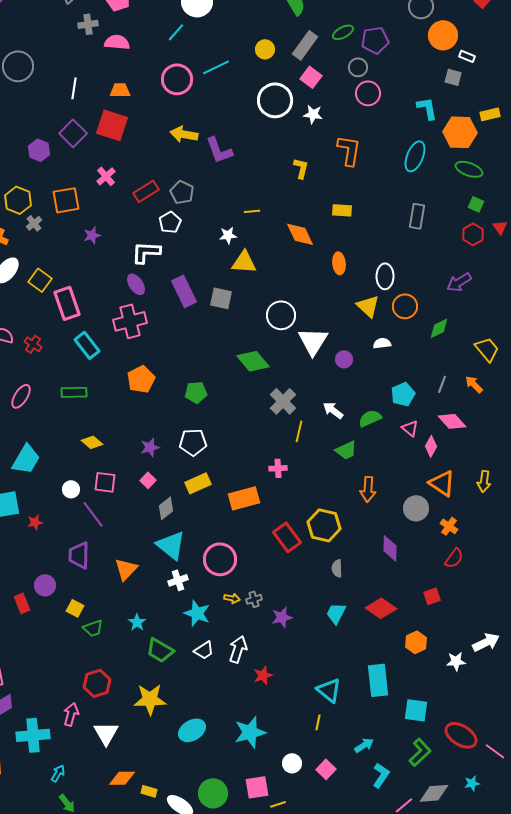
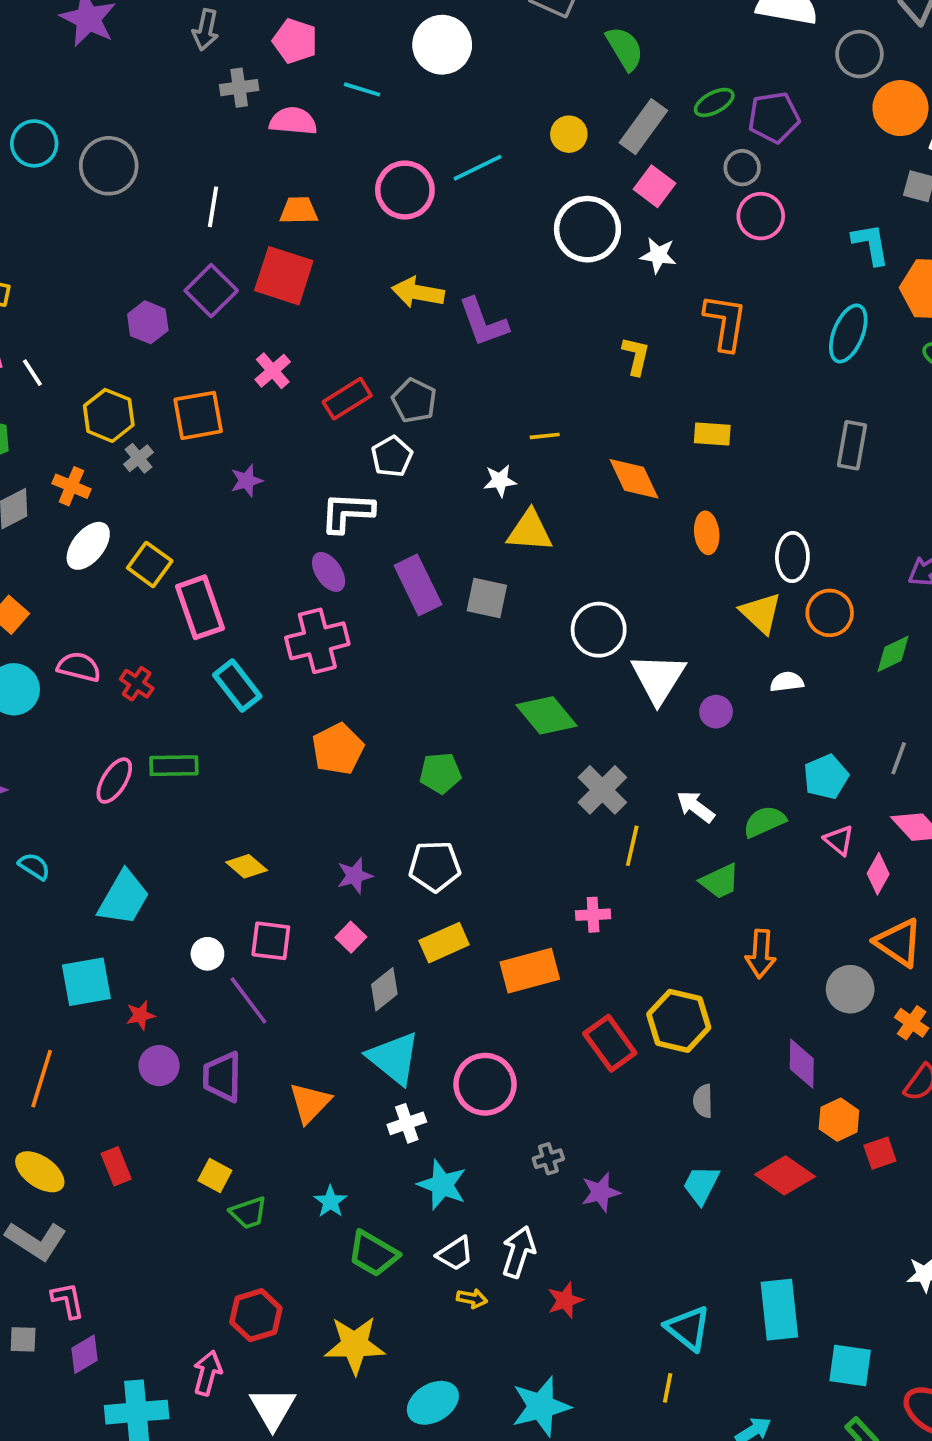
cyan line: (176, 32) -> (362, 89), moved, turned 66
green rectangle: (74, 392) -> (174, 766), moved
purple circle: (45, 585) -> (159, 1066), moved
yellow arrow: (232, 598) -> (472, 1298), moved
orange hexagon: (416, 642) -> (839, 1120), moved

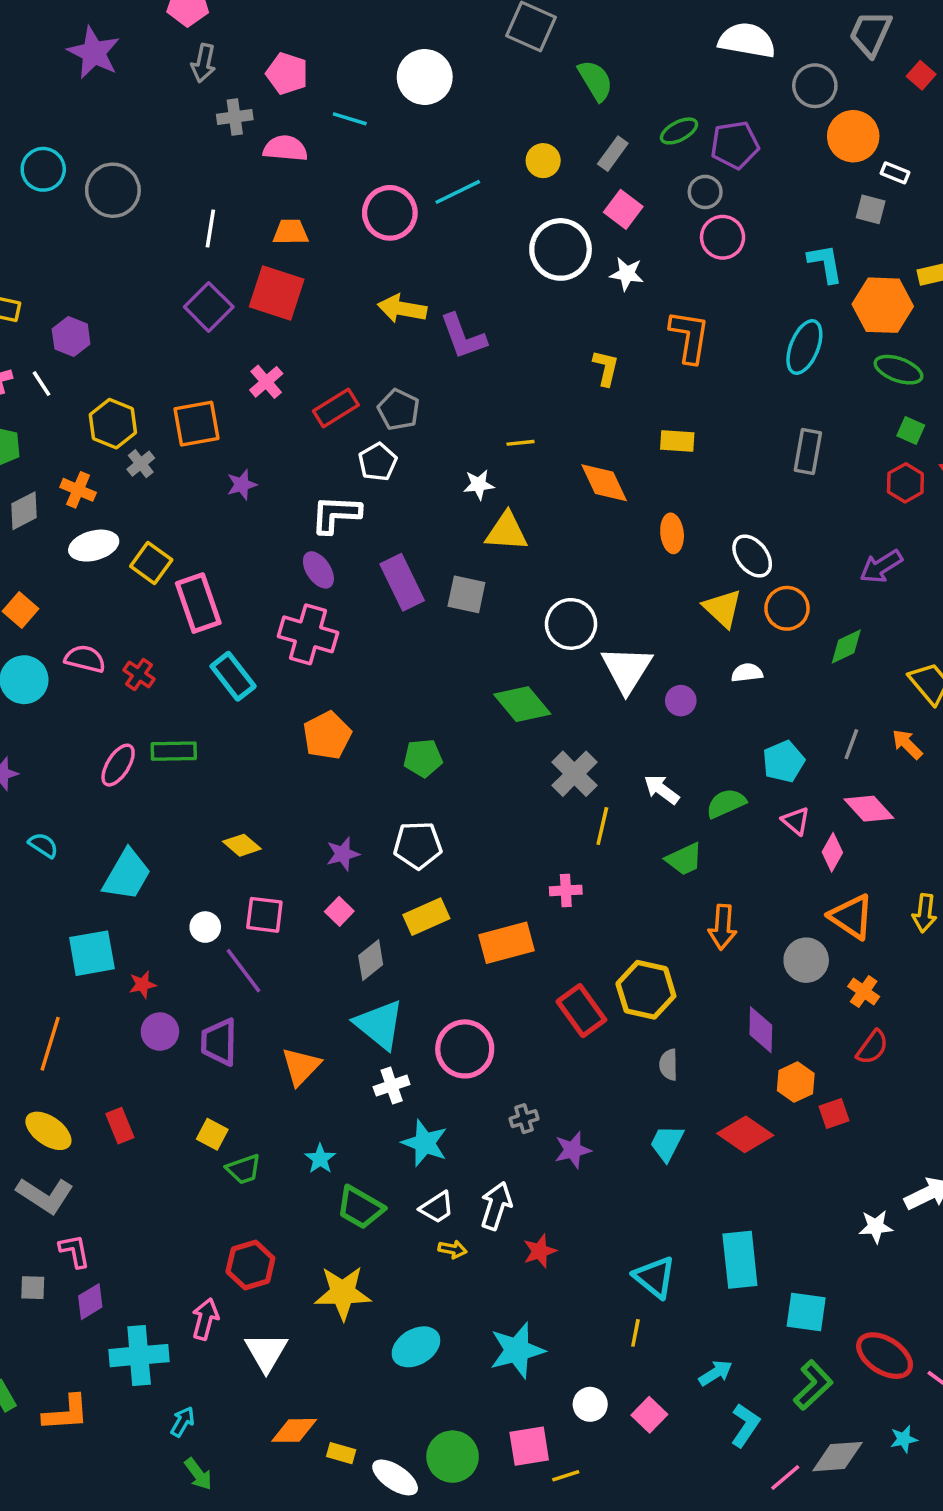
gray rectangle: (643, 127) -> (613, 154), size x0.7
purple hexagon: (148, 322) -> (71, 337), moved
white ellipse: (88, 546) -> (94, 546), turned 36
white ellipse: (792, 557) -> (752, 556), turned -39
pink cross: (317, 641) -> (308, 634), turned 30

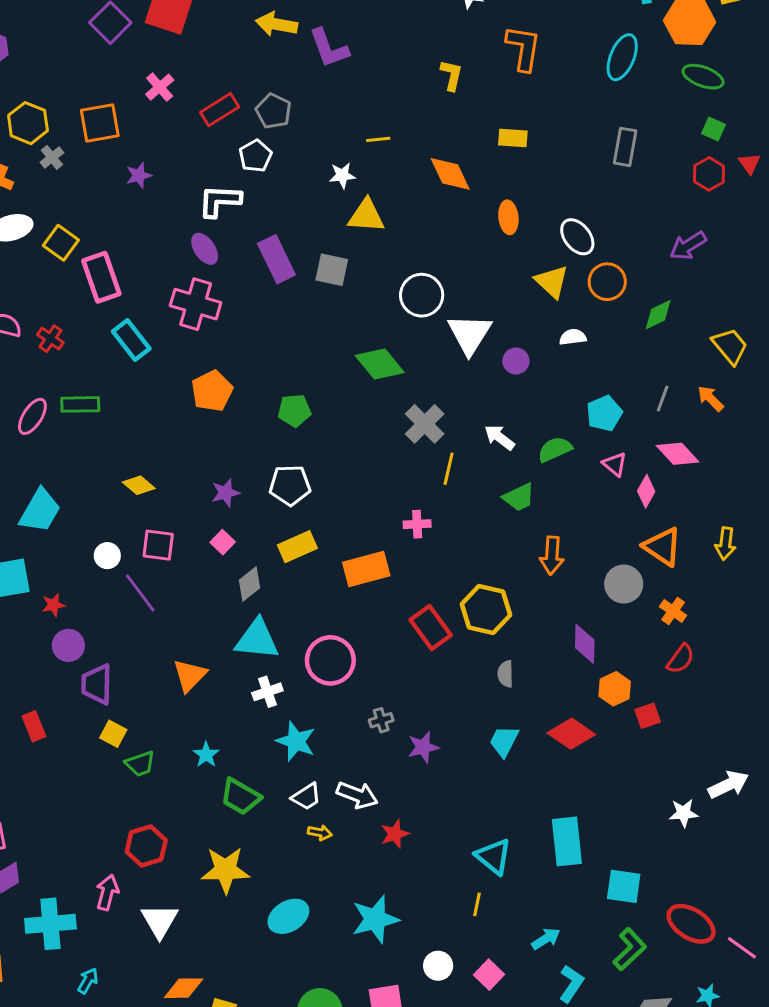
cyan triangle: (379, 1025) -> (257, 639), turned -33
purple trapezoid: (219, 1042) -> (97, 684), moved
white arrow: (496, 1206) -> (357, 795), turned 93

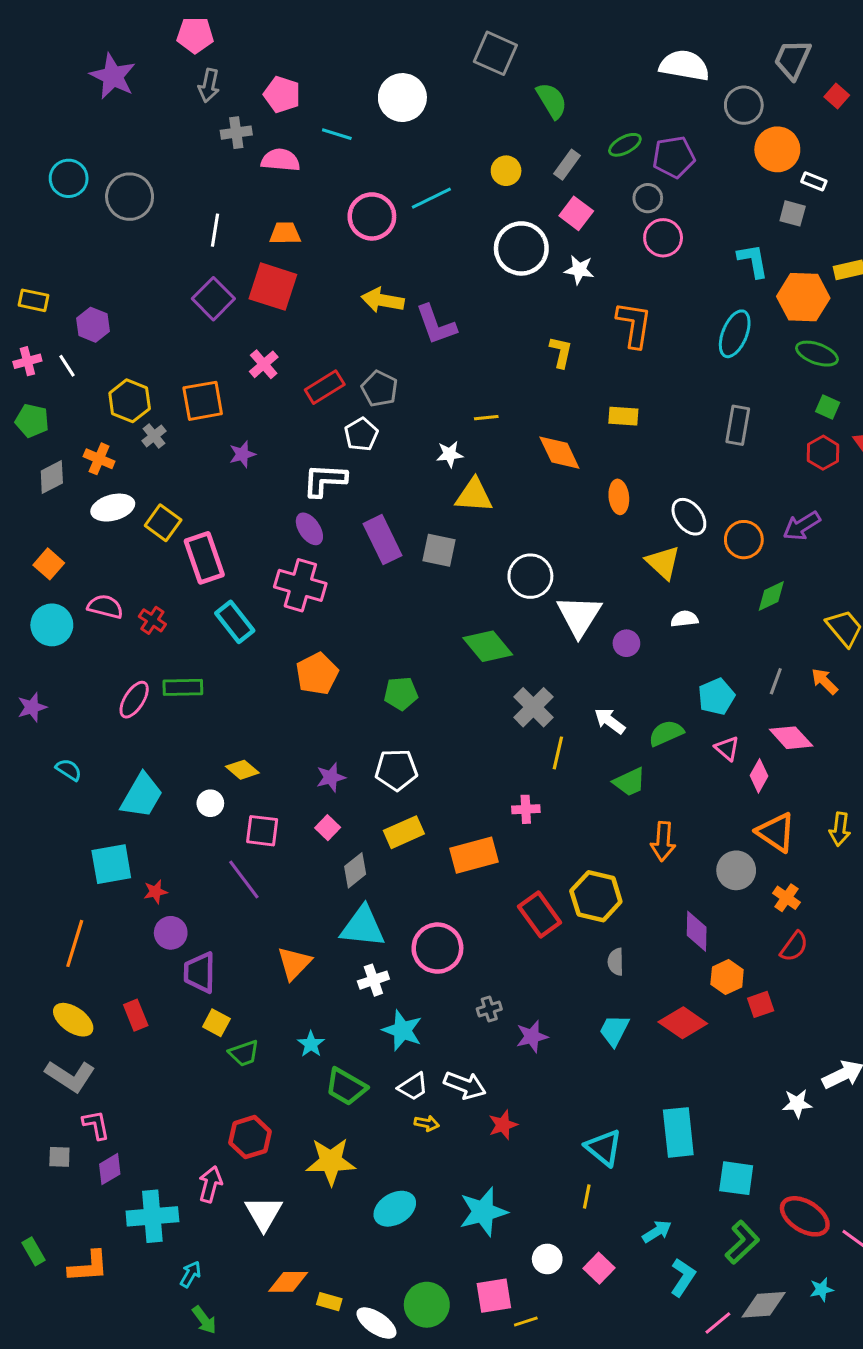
orange circle: (607, 282) -> (744, 540), moved
white circle: (107, 556) -> (210, 803), moved

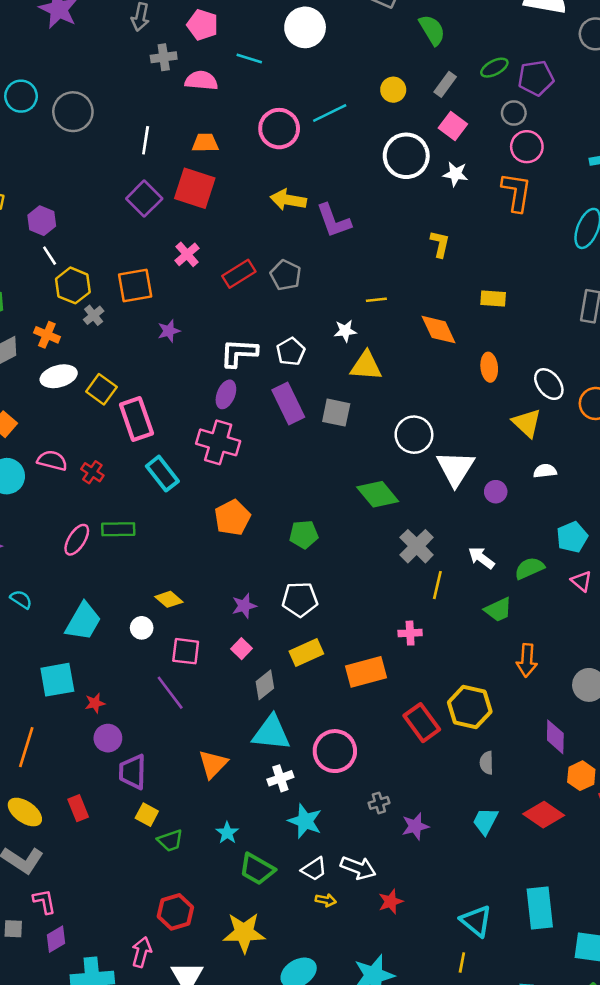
orange L-shape: (634, 325) -> (516, 192), moved
white line: (67, 366) -> (50, 256), moved
white pentagon: (361, 434) -> (291, 352), moved
purple ellipse: (309, 529) -> (226, 394), turned 56

